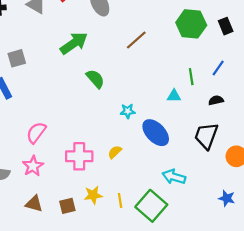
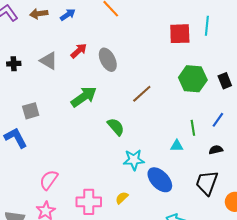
green semicircle: (95, 79) -> (116, 127), moved
cyan star: (128, 111) -> (134, 160), size x1.5

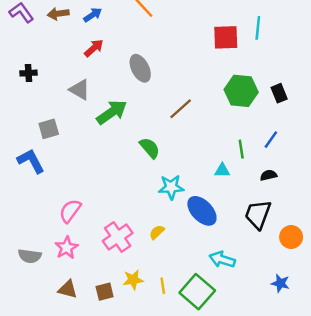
red arrow: (79, 51) -> (94, 48), moved
gray triangle: (49, 61) -> (80, 90), moved
pink cross: (89, 202) -> (118, 237), turned -35

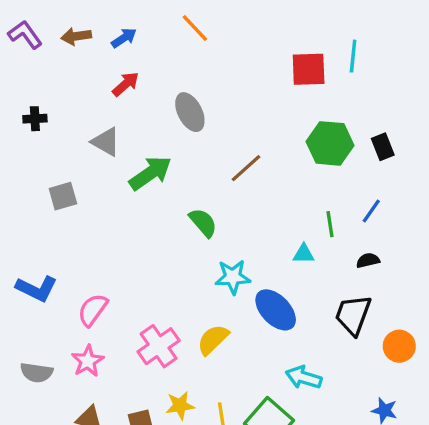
blue L-shape: (31, 161) -> (37, 288), moved, turned 144
yellow semicircle: (157, 232) -> (213, 340), size x1.5

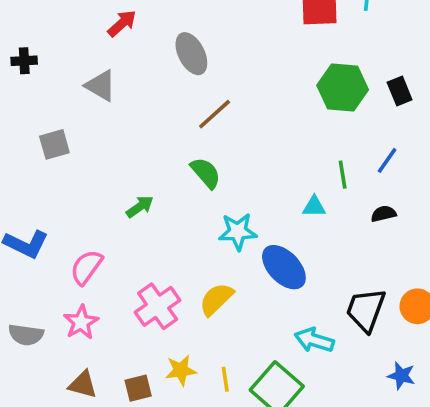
brown line: (246, 168) -> (215, 114), moved
green arrow: (150, 173) -> (140, 207), moved, size x0.6
black trapezoid: (353, 315) -> (366, 310), moved

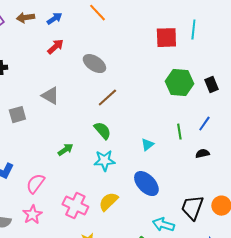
gray ellipse: (191, 54) -> (94, 64), turned -30
gray triangle: (101, 86) -> (50, 96), moved
cyan triangle: (314, 207) -> (147, 145), moved, turned -40
cyan star: (238, 232) -> (104, 161), moved
pink cross: (158, 306) -> (75, 206), turned -30

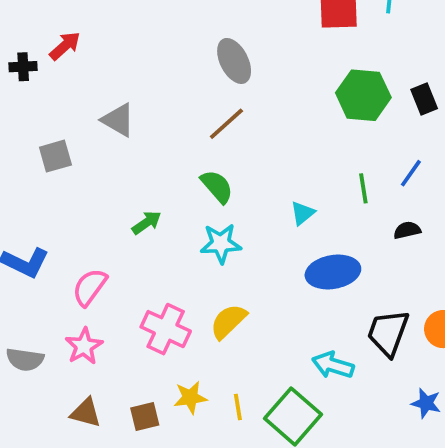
red arrow: (55, 47) -> (65, 46), moved
gray ellipse: (94, 64) -> (234, 61), moved, turned 30
blue ellipse: (146, 184) -> (333, 272), moved, turned -56

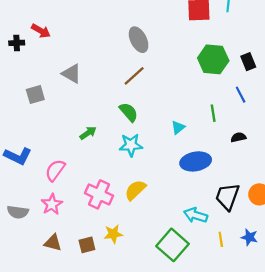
red arrow: (65, 46) -> (41, 31), turned 72
blue line: (411, 173) -> (241, 95), moved, turned -63
yellow line: (238, 407) -> (221, 239), moved

